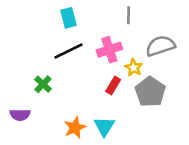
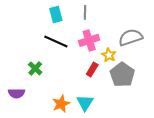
gray line: (129, 15) -> (85, 12), moved
black line: (69, 51) -> (56, 41), turned 50

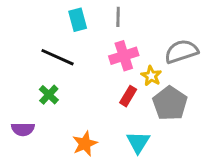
black line: (56, 41) -> (57, 57), moved
cyan triangle: (85, 103) -> (138, 142), moved

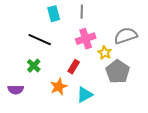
red rectangle: (128, 96) -> (74, 67), moved
cyan triangle: (138, 142) -> (85, 95), moved, turned 30
orange star: (85, 144) -> (59, 87), moved

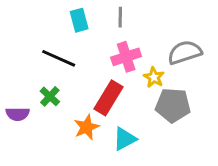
red rectangle: (74, 67) -> (108, 98), size x1.6
gray pentagon: (118, 72) -> (173, 105), turned -30
purple semicircle: (16, 90) -> (18, 114), moved

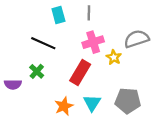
gray pentagon: (173, 105) -> (128, 101), moved
orange star: (86, 127) -> (64, 106), moved
cyan triangle: (125, 139) -> (92, 103), turned -30

